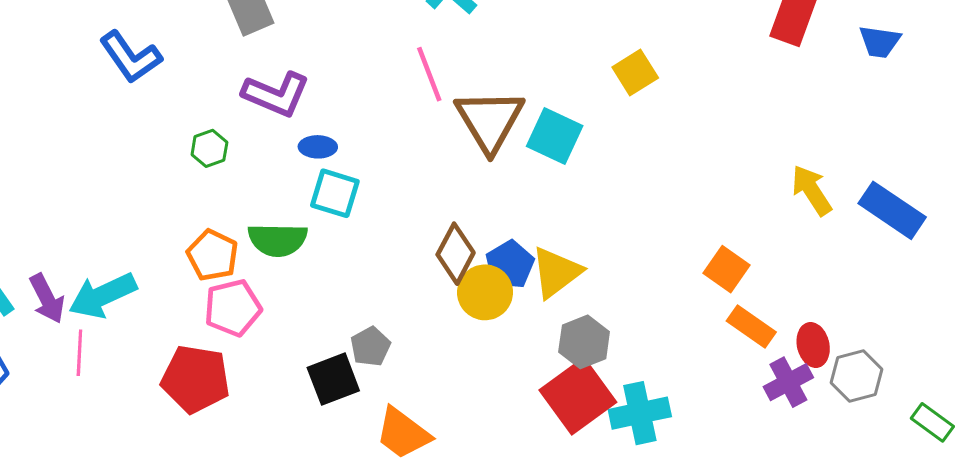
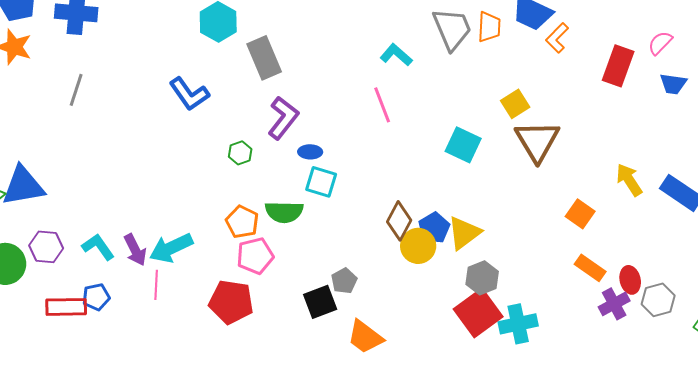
purple L-shape: (276, 94) -> (283, 118), turned -75
brown triangle: (490, 121) -> (537, 141), moved
orange square: (726, 269) -> (580, 214), moved

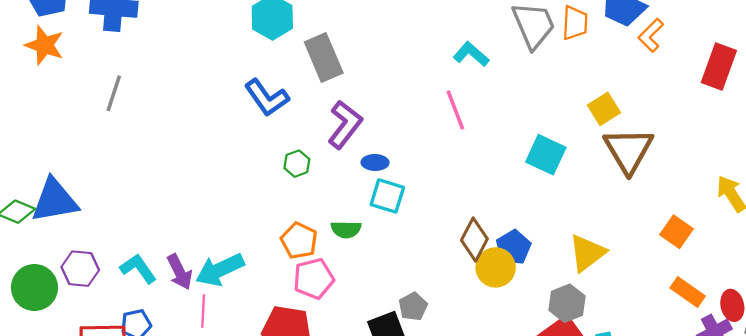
blue L-shape: (189, 94) -> (267, 98), moved
green semicircle: (284, 212) -> (346, 229), size x0.7
yellow triangle: (464, 233) -> (587, 253), moved

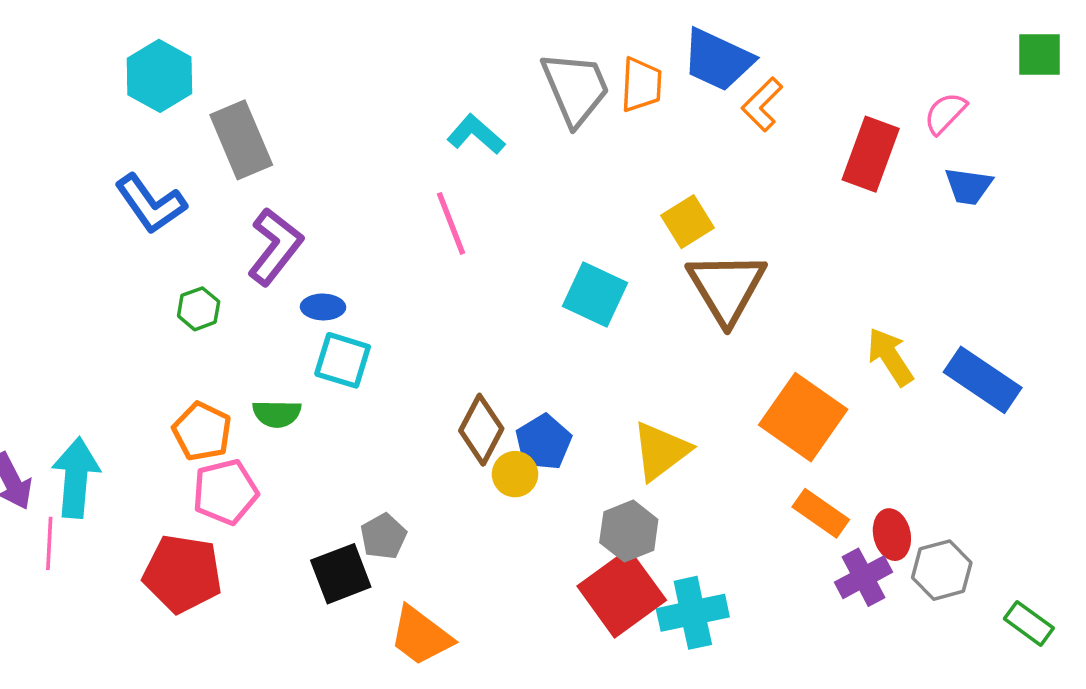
orange square: (676, 232) -> (803, 417), size x1.6
yellow circle: (496, 267) -> (515, 474), size x0.7
cyan arrow: (220, 270) -> (76, 478), turned 120

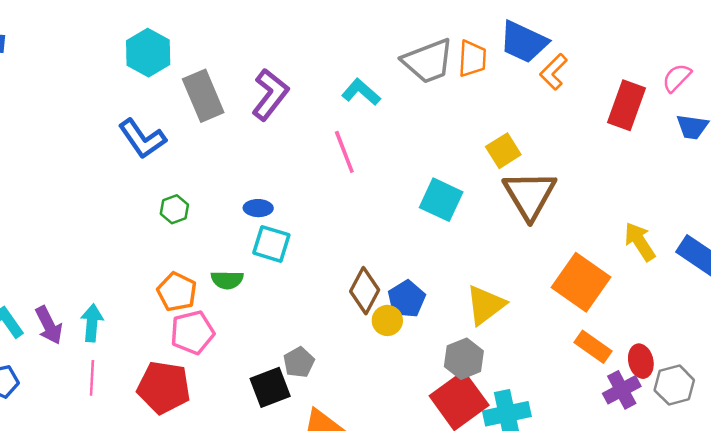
gray trapezoid: (575, 88) -> (428, 61), turned 92
purple L-shape: (275, 247) -> (270, 94), moved
cyan arrow: (76, 478) -> (92, 323), size x0.7
pink line: (49, 543) -> (92, 378), moved

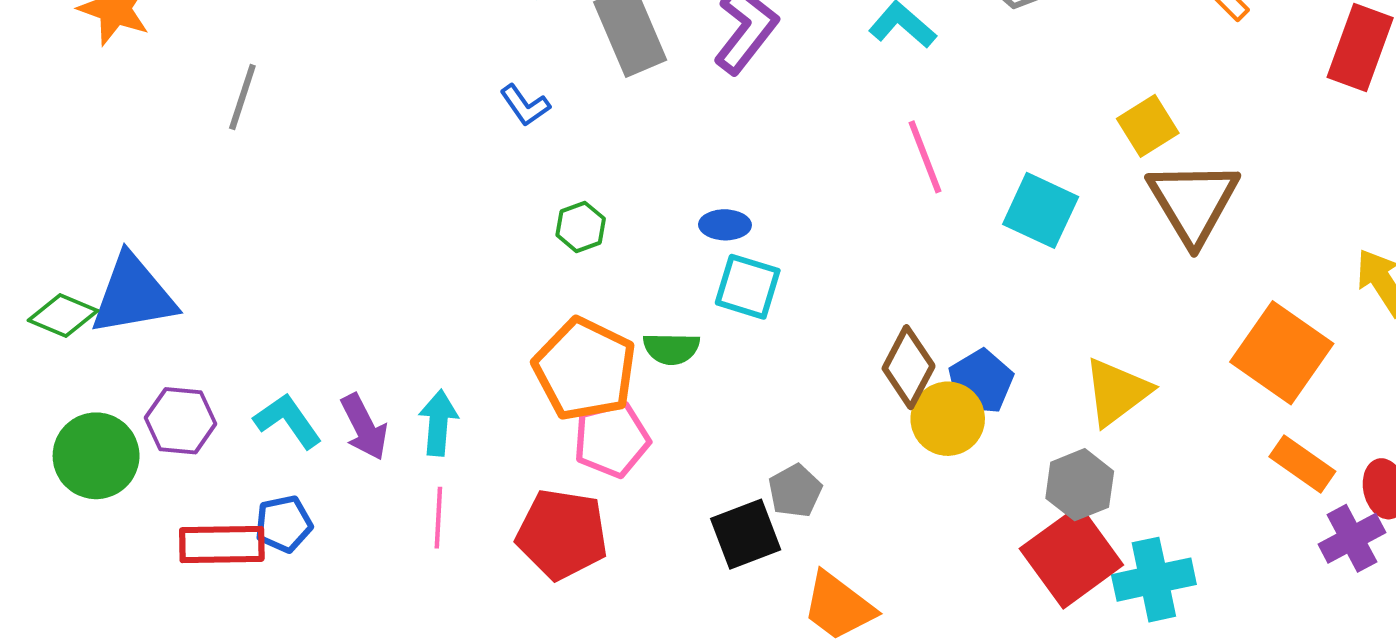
blue L-shape: (142, 139) -> (525, 105), size x0.6
pink line: (344, 152) -> (925, 157), moved
orange pentagon: (177, 292) -> (585, 369), size x1.5
yellow circle: (387, 320) -> (948, 419), size x1.4

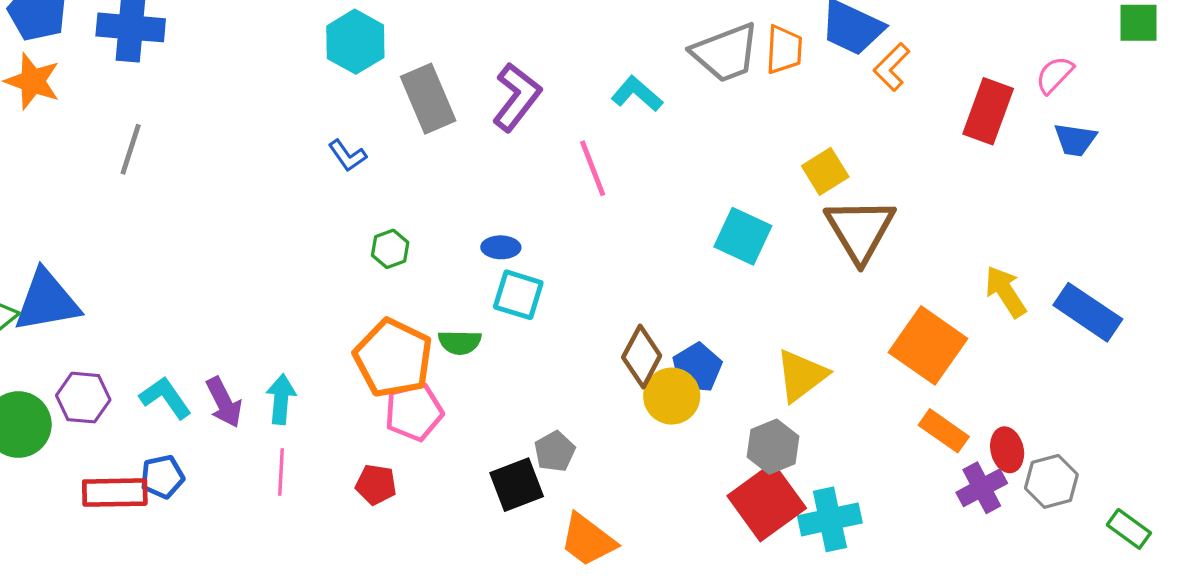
pink line: (925, 157) -> (593, 168), moved
red pentagon: (562, 534) -> (376, 485), size x0.6

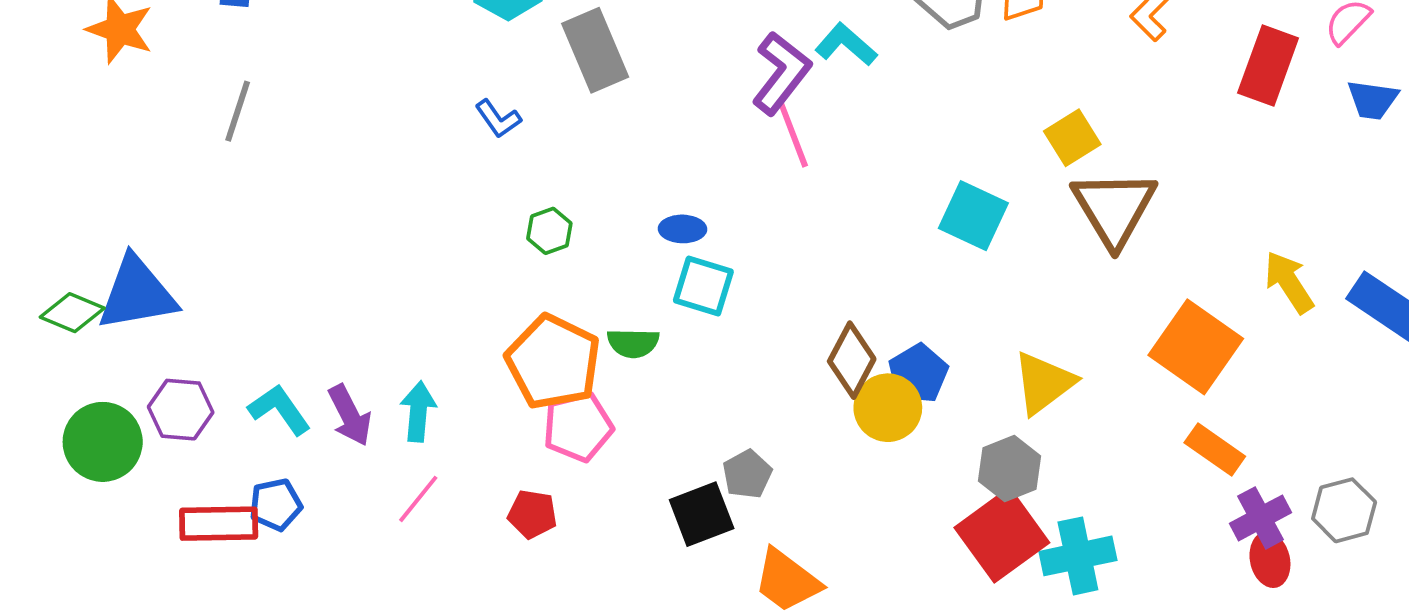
purple L-shape: (517, 97) -> (781, 73), moved
red ellipse: (1007, 450) -> (1270, 560), moved
pink line: (281, 472) -> (418, 499), turned 36

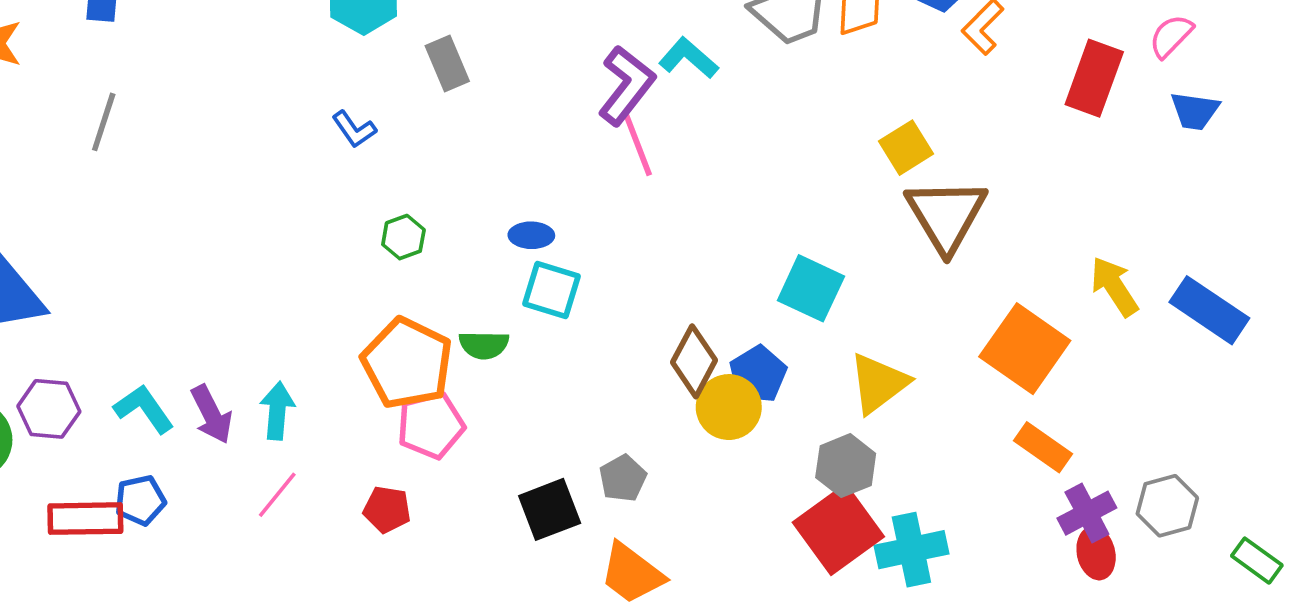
gray rectangle: (595, 50) -> (447, 63), size x0.7
cyan square: (973, 216) -> (811, 288), moved
gray pentagon: (747, 474) -> (623, 478), moved

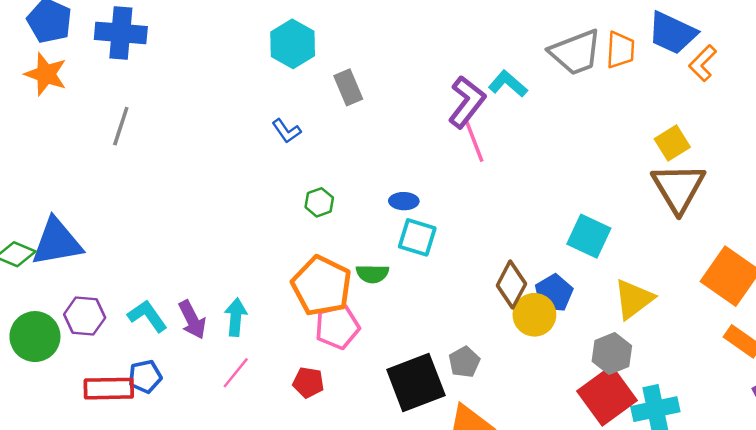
yellow square: (906, 148) -> (672, 143), moved
black square: (550, 509) -> (416, 383), size x1.4

